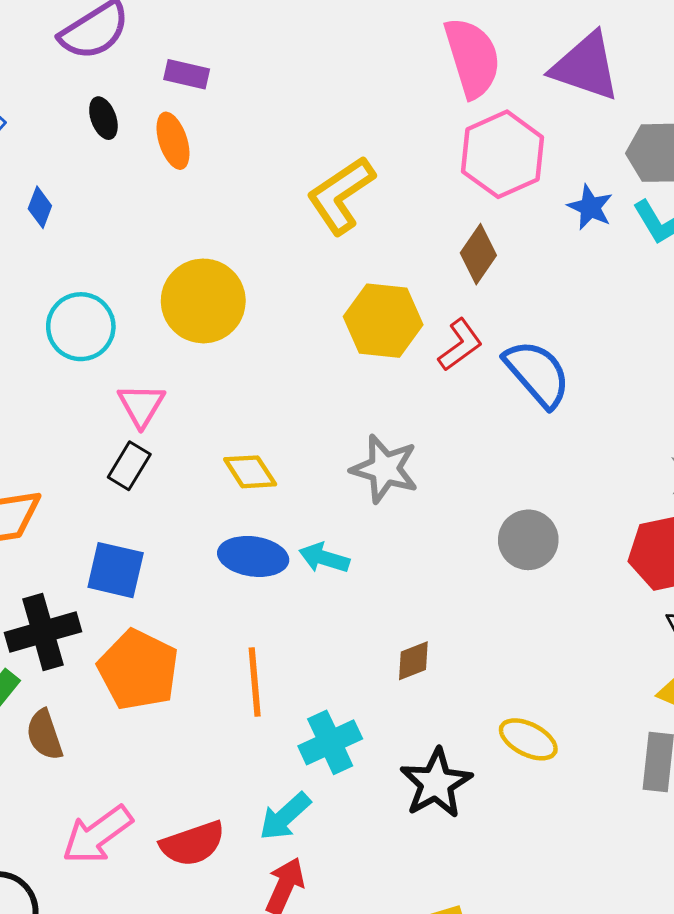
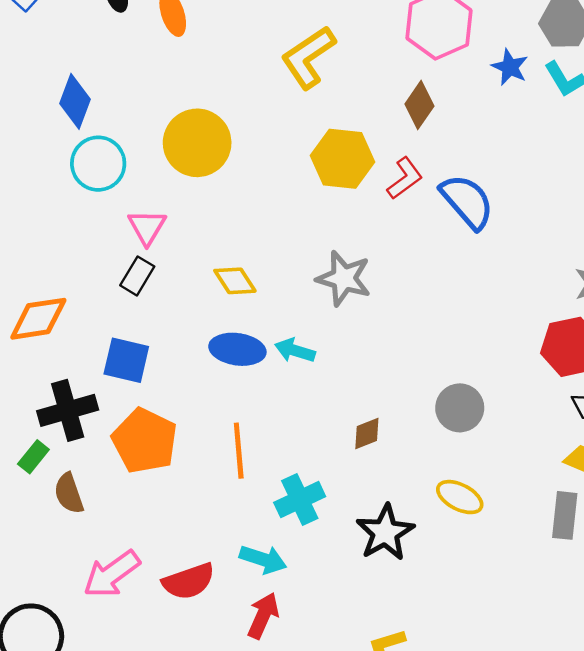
blue diamond: (40, 207) -> (75, 101), moved, size x1.6
gray circle: (528, 540) -> (460, 408), moved
cyan arrow: (285, 816) -> (263, 559), turned -120

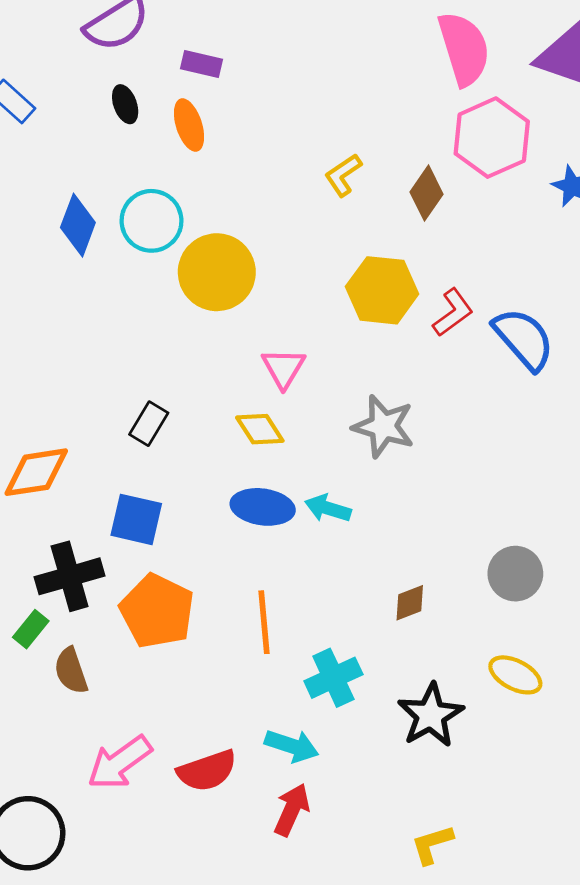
yellow L-shape: (308, 57) -> (343, 175), size x0.6
brown diamond: (419, 105) -> (426, 193), moved
cyan circle: (98, 164) -> (152, 221), moved
pink triangle: (147, 227) -> (283, 368), moved

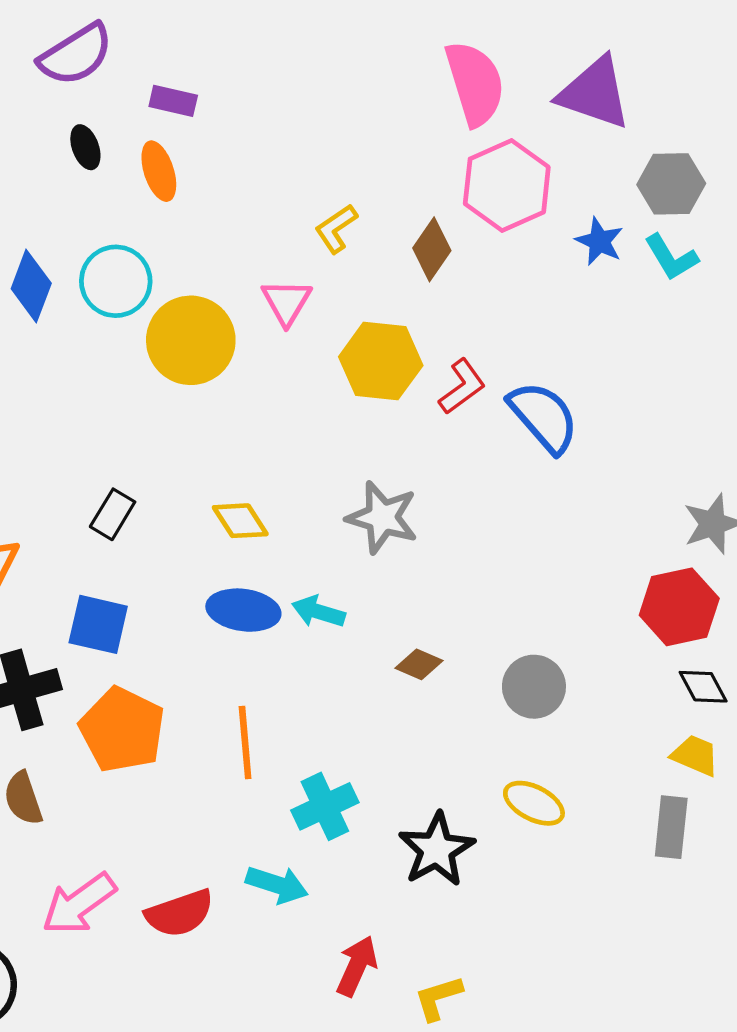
pink triangle: (283, 368) -> (287, 302), moved
brown diamond: (410, 603) -> (419, 664), moved, turned 45
red arrow: (292, 810) -> (357, 966), moved

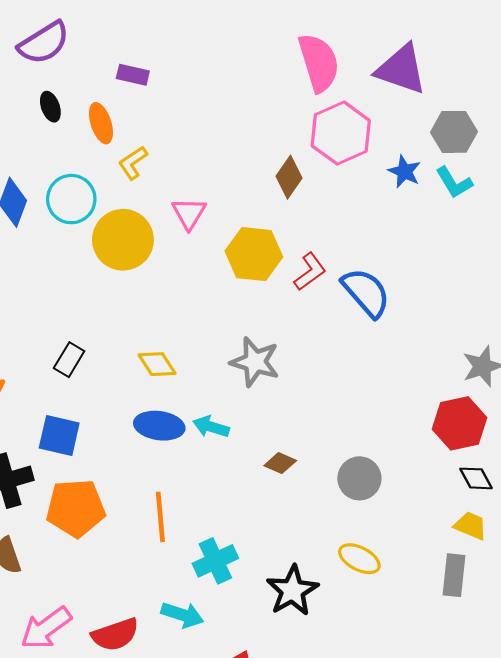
purple rectangle: (173, 101) -> (133, 75), moved
yellow L-shape: (336, 229) -> (133, 163), moved
orange pentagon: (122, 730) -> (76, 508), turned -30

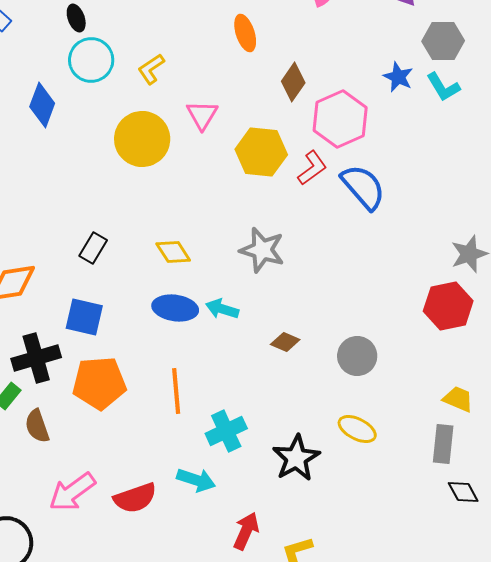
orange ellipse: (101, 123) -> (245, 33), moved
pink hexagon: (341, 133) -> (340, 119), moved
cyan circle: (71, 199) -> (91, 60), moved
black diamond: (476, 478) -> (463, 492), moved

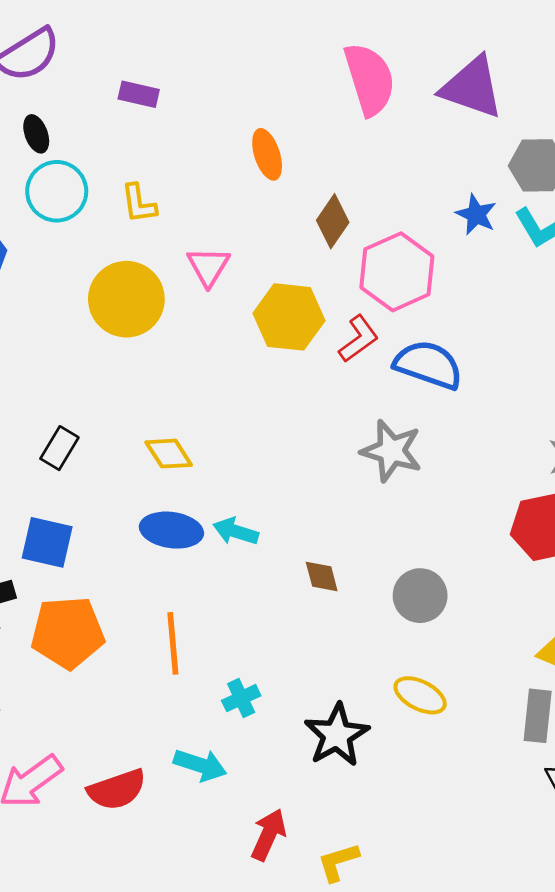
yellow L-shape: (151, 69) -> (139, 204), turned -64
blue semicircle: (363, 187) -> (428, 365), turned -30
gray star: (262, 250) -> (391, 451), moved
brown diamond: (285, 342) -> (322, 576), turned 52
cyan cross: (226, 431) -> (241, 698), size x0.7

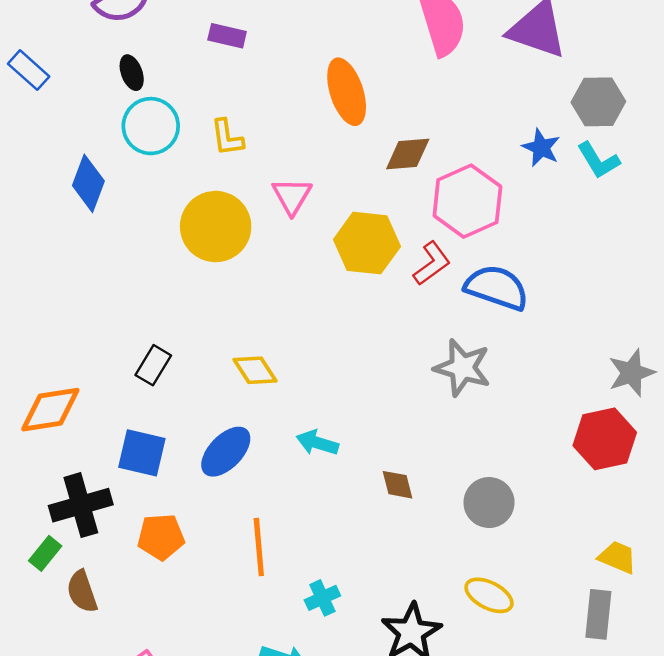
orange ellipse: (267, 154) -> (347, 92), size x1.4
brown diamond: (333, 221) -> (408, 154), turned 51
blue ellipse: (171, 530) -> (226, 452), moved, turned -54
orange pentagon: (68, 632) -> (161, 537), size x0.7

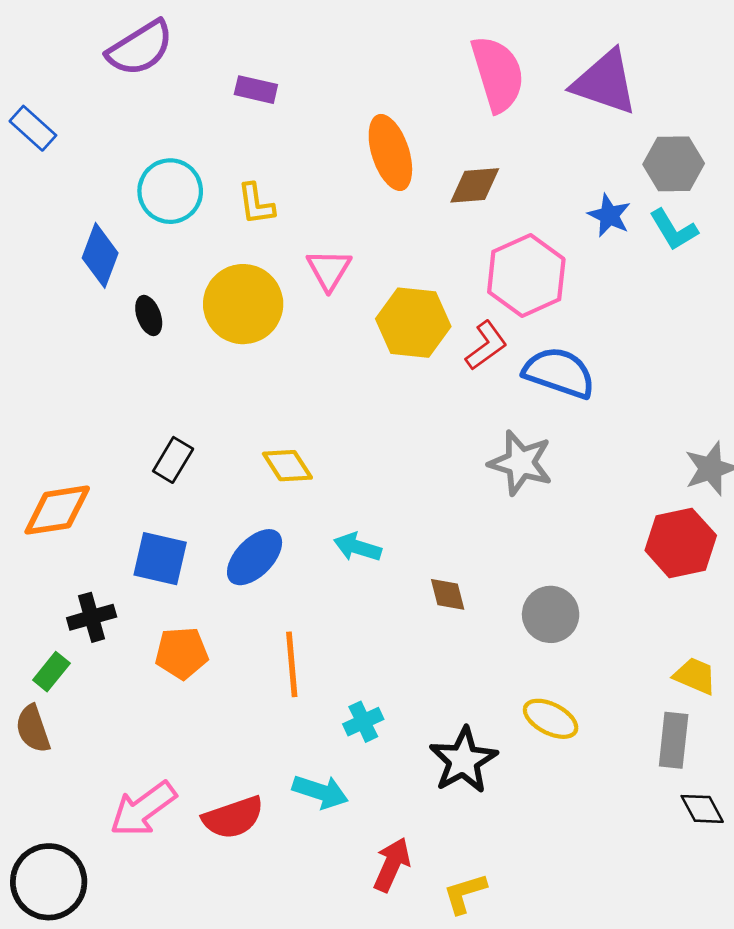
black ellipse: (132, 73) -> (149, 316), moved
brown diamond: (408, 154) -> (475, 185), moved
black cross: (81, 505) -> (92, 617), size x0.7
brown semicircle: (82, 592) -> (33, 729), moved

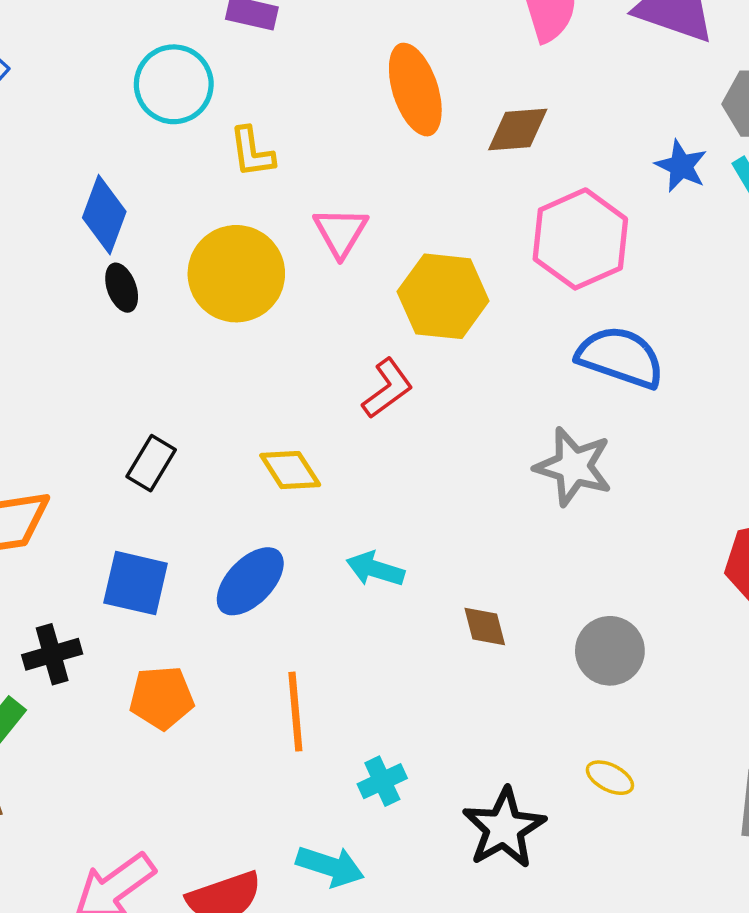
cyan circle: (170, 191) -> (174, 84), moved
blue diamond: (100, 255) -> (104, 215), moved
red L-shape: (486, 346) -> (387, 388), moved
yellow ellipse: (551, 719) -> (610, 778), size x0.7

